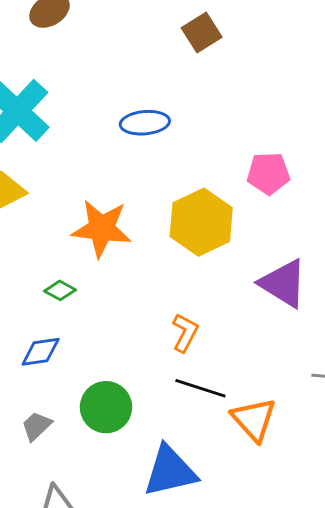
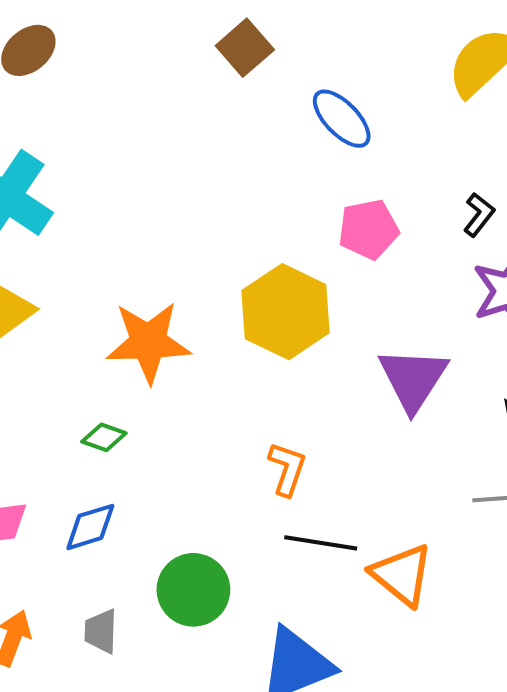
blue ellipse: (145, 123) -> (342, 119), moved, turned 60
purple triangle: (283, 283) -> (413, 379), turned 40
gray trapezoid: (37, 426) -> (101, 631), turned -36

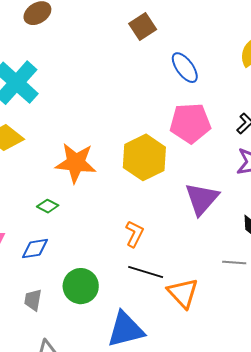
pink pentagon: (368, 229) -> (190, 123), size x1.4

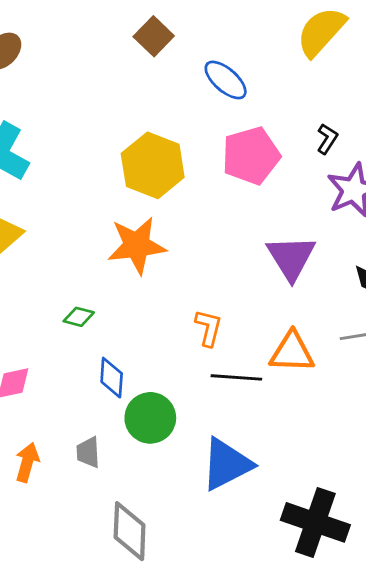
yellow hexagon: (144, 157) -> (153, 165), moved
orange star: (76, 163) -> (137, 245), moved
blue diamond: (35, 249) -> (112, 378), moved, turned -64
orange triangle: (183, 293) -> (292, 352), moved, turned -32

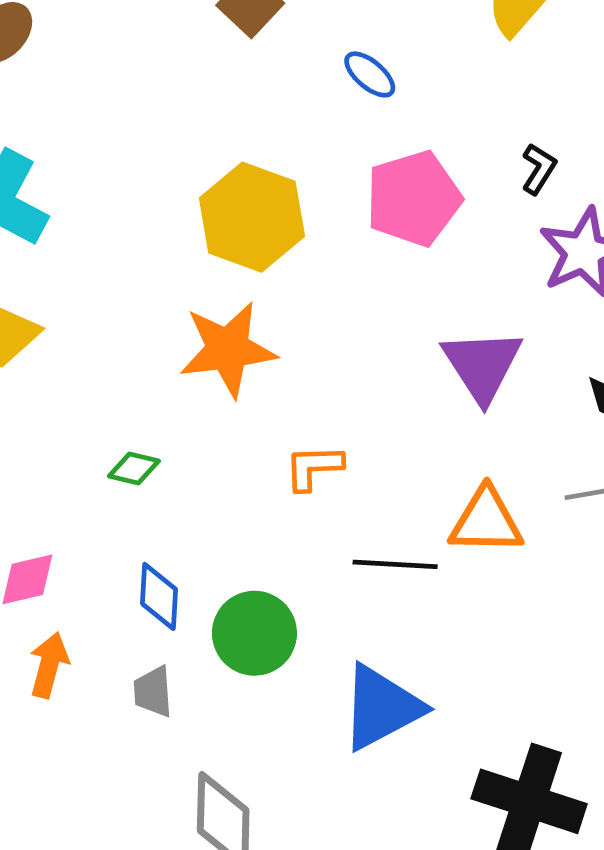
blue ellipse: (226, 80) -> (370, 74), size x0.7
orange L-shape: (208, 328) -> (314, 467), moved, turned -105
blue diamond: (112, 378) -> (159, 596), moved
orange arrow: (27, 462) -> (49, 665), moved

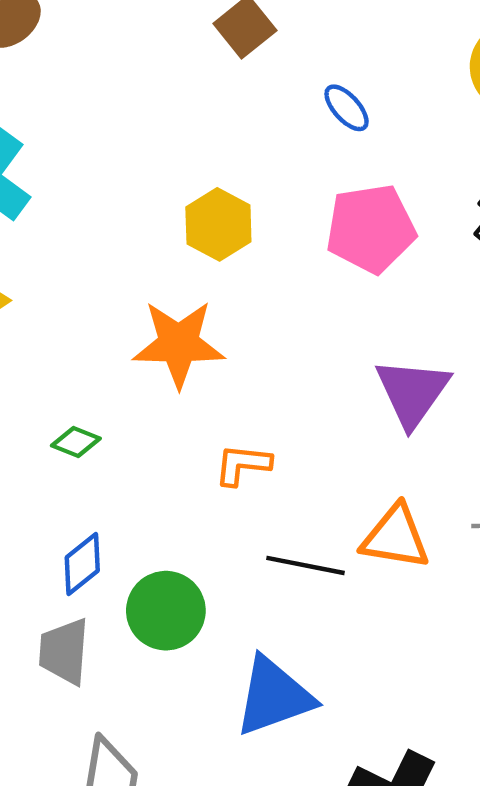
yellow hexagon: (252, 217) -> (218, 224), size x0.7
blue diamond: (159, 596) -> (82, 564), turned 40
gray trapezoid: (153, 692) -> (64, 651), size x1.4

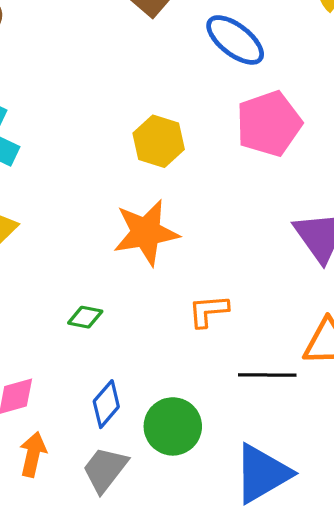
blue ellipse: (347, 108) -> (235, 40), size x1.6
gray trapezoid: (64, 651) -> (105, 469), turned 44

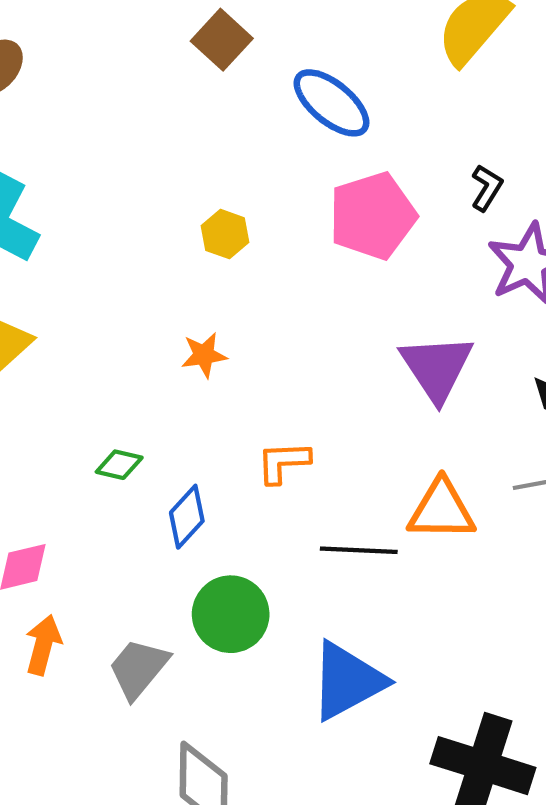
yellow hexagon: (159, 141) -> (225, 234), size x0.7
orange star: (146, 233) -> (204, 355), size x0.5
blue diamond: (106, 404) -> (187, 517), moved

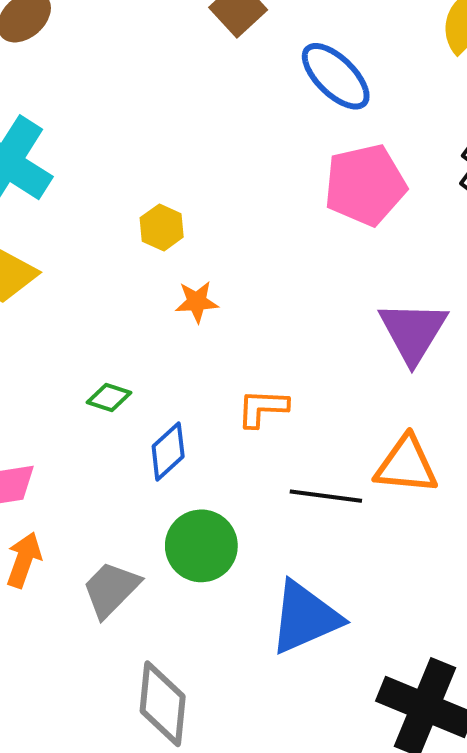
yellow hexagon: (225, 234) -> (162, 227), moved

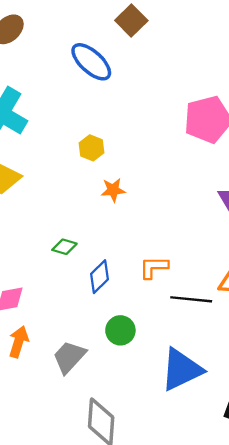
blue ellipse: (336, 76) -> (91, 62), moved
orange L-shape: (262, 408) -> (154, 267), moved
green circle: (201, 546) -> (120, 330), size x0.7

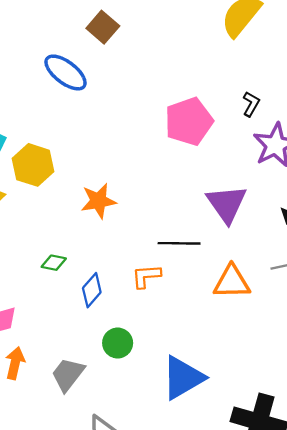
yellow hexagon: (92, 148) -> (33, 165), moved, size x1.6
orange star: (113, 190) -> (98, 201), size x1.4
black line: (191, 299) -> (179, 243), moved

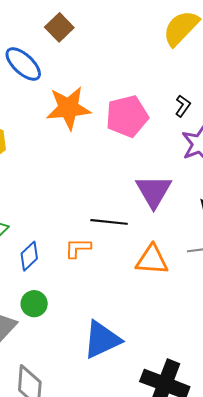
orange star: (98, 201) -> (68, 108), moved, size x1.4
green circle: (118, 343) -> (34, 304), moved

